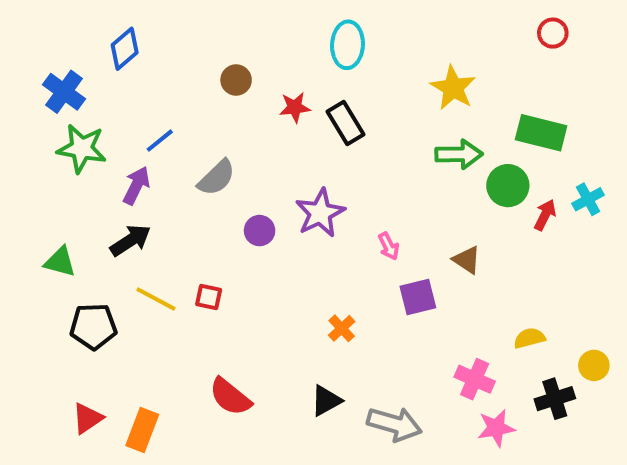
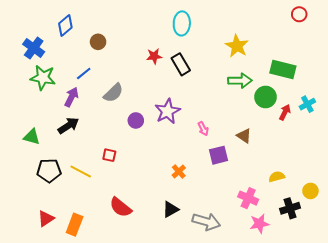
red circle: (553, 33) -> (299, 14), moved
brown circle: (236, 80) -> (98, 42), moved
yellow line: (156, 299) -> (81, 172), moved

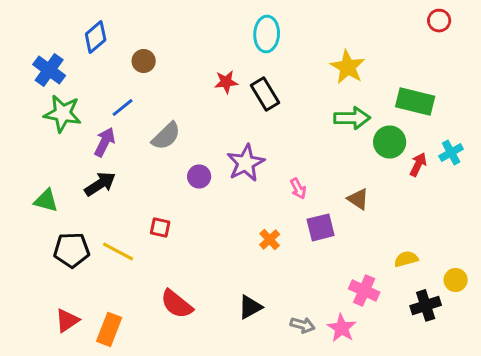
orange cross: (179, 172) -> (270, 239), moved
gray arrow: (206, 222) -> (303, 325), size x0.6
pink star: (259, 224) -> (342, 328), moved, turned -30

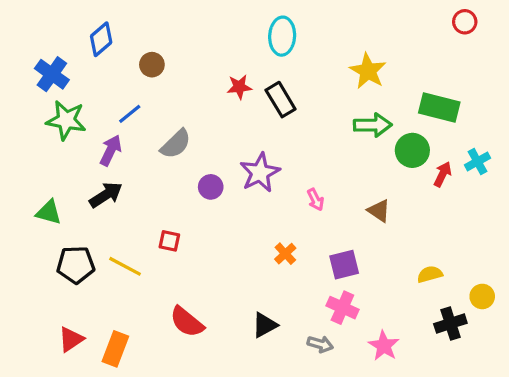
purple square: (321, 227) -> (344, 265), moved
pink cross: (364, 290) -> (342, 308), moved
pink star: (342, 328) -> (384, 346), moved

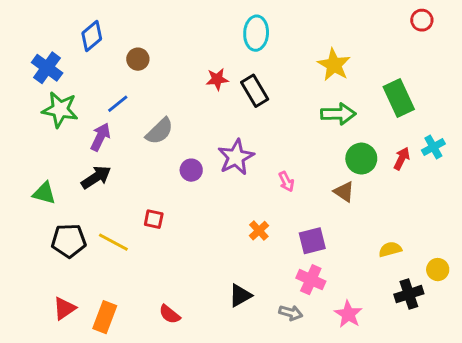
green rectangle: (439, 108) -> (399, 98), turned 51
green circle: (412, 150) -> (361, 159), moved
red semicircle: (187, 322) -> (170, 314), moved, size x0.7

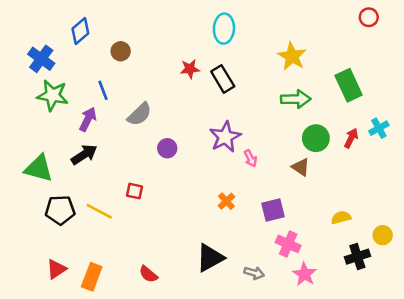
blue line: (118, 104) -> (103, 90), turned -72
purple star: (236, 157) -> (225, 137), moved
green triangle: (44, 193) -> (39, 168), size x1.4
pink cross: (311, 280) -> (288, 244), moved
black triangle: (240, 295) -> (210, 258), size x1.4

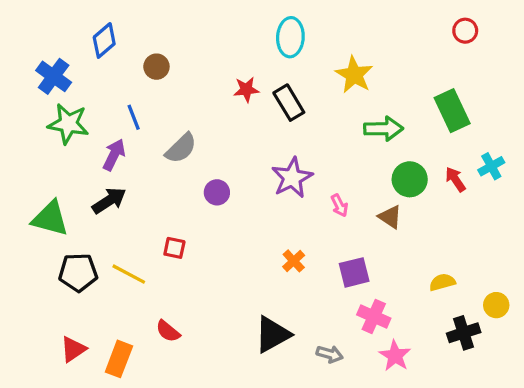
red circle: (369, 17) -> (465, 31), moved
yellow star: (292, 56) -> (354, 75), moved
red arrow: (351, 138) -> (455, 179), turned -60
pink arrow: (250, 158) -> (339, 205), moved
red semicircle: (148, 274) -> (168, 331), moved

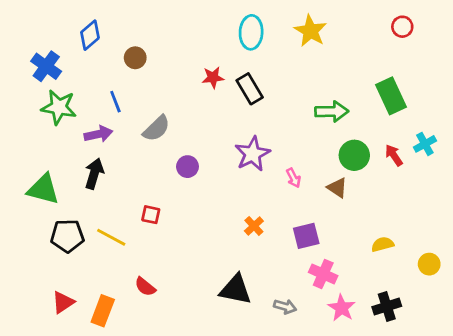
yellow star: (354, 75) -> (310, 31), moved
purple arrow: (114, 155) -> (98, 134), turned 52
black arrow: (109, 201) -> (94, 174), turned -40
black cross: (464, 333) -> (387, 307), moved
black triangle: (272, 334) -> (236, 290), turned 40

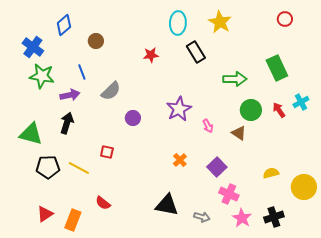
black rectangle: (250, 89) -> (196, 52), moved
purple square: (306, 236) -> (217, 167), turned -30
yellow circle: (429, 264) -> (304, 187), size x1.6

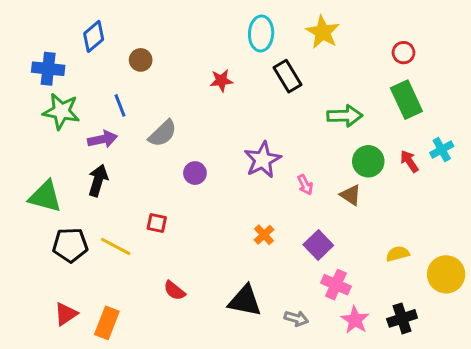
red circle: (285, 19) -> (403, 53), moved
blue cross: (33, 47) -> (48, 69), turned -30
red semicircle: (103, 203) -> (174, 291), moved

